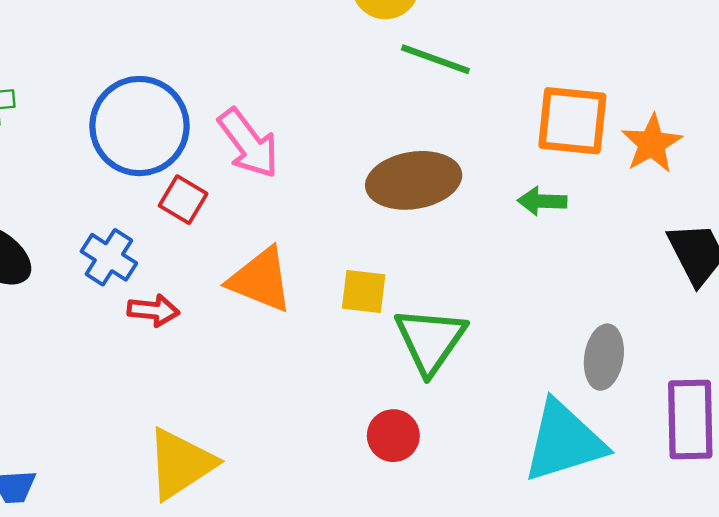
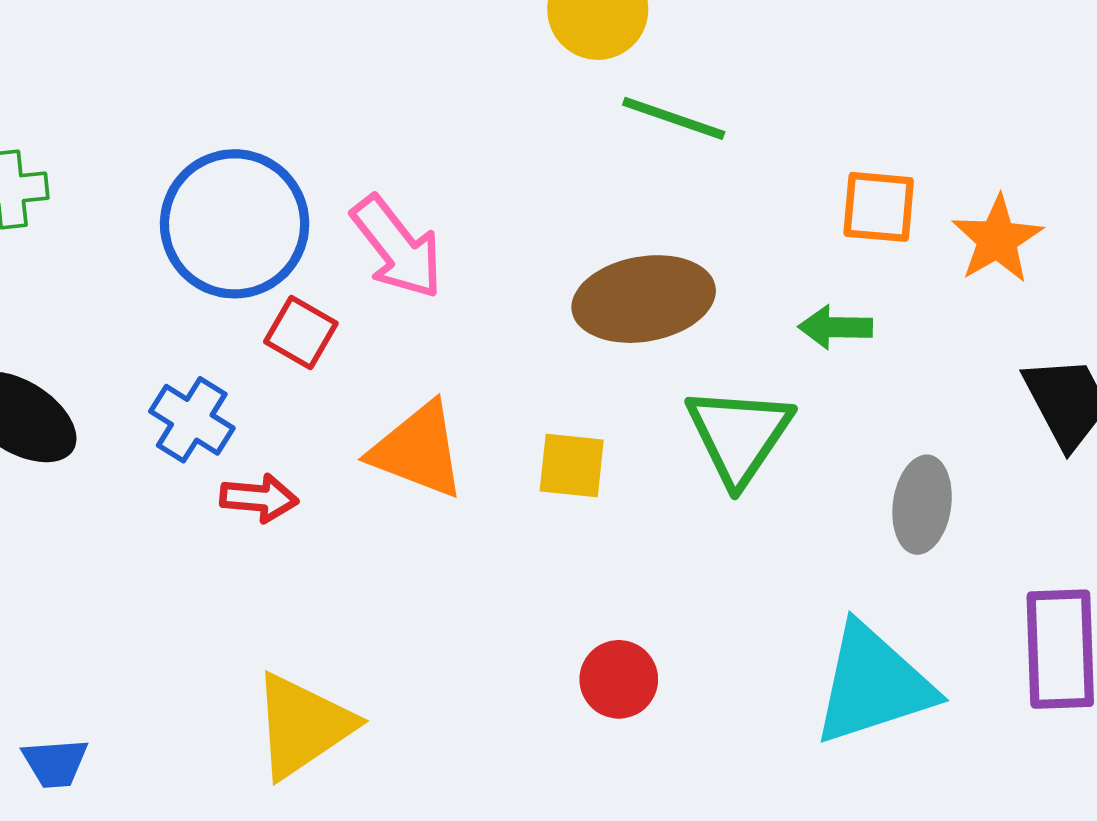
orange square: (572, 121) -> (879, 207), size x0.7
green triangle: (430, 340) -> (739, 435), moved
gray ellipse: (604, 357) -> (922, 505), moved

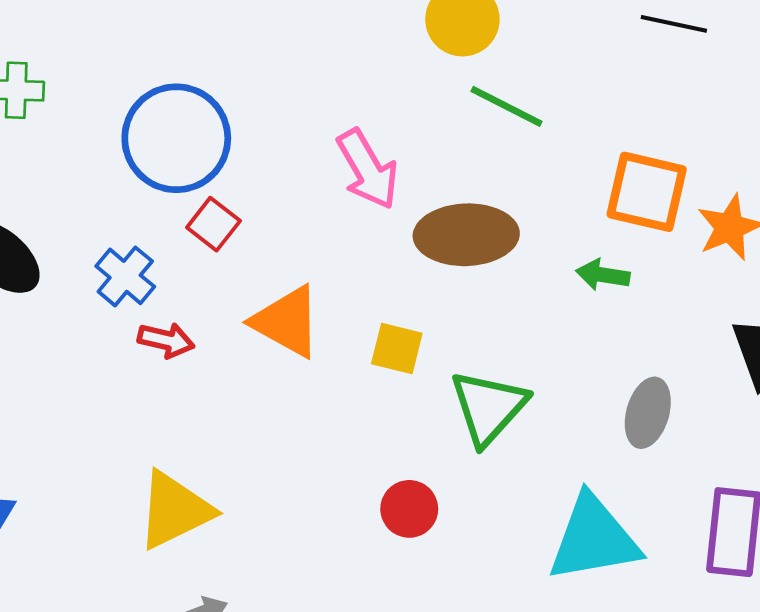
orange square: (879, 207) -> (647, 192), size x1.4
pink arrow: (397, 247) -> (368, 169), moved
green triangle: (739, 435) -> (488, 407), moved

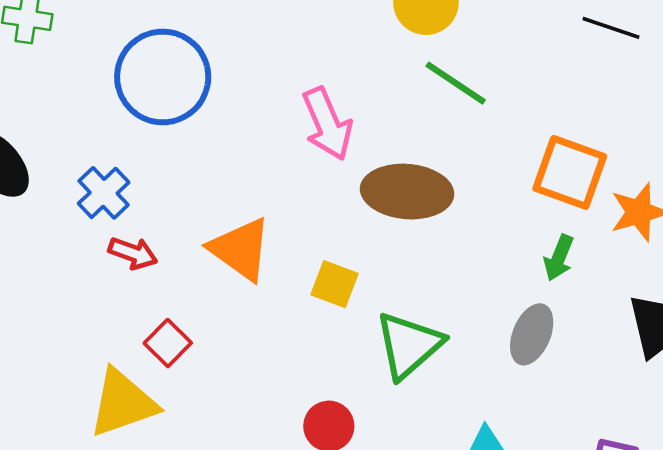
red square: (213, 224) -> (168, 343), moved
green arrow: (603, 275) -> (559, 258), moved, turned -84
gray ellipse: (648, 413) -> (532, 334), moved

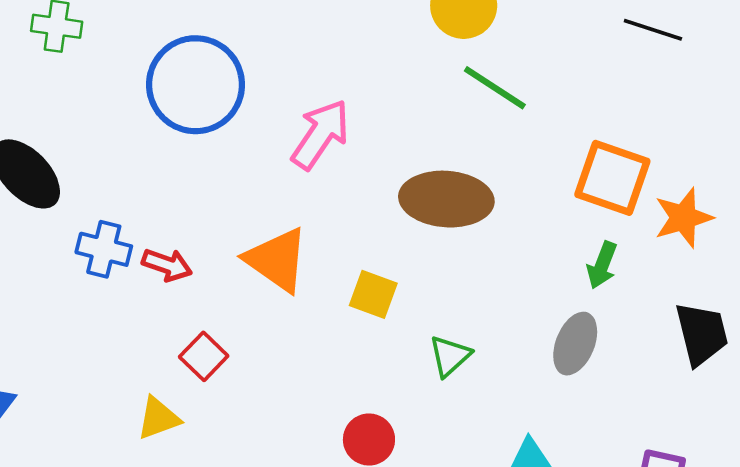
pink arrow: (327, 124) -> (320, 134), moved, turned -122
blue cross: (104, 193) -> (104, 249), moved, turned -32
green triangle: (409, 345) -> (450, 356), size x0.6
yellow triangle: (123, 403) -> (158, 418), size x0.6

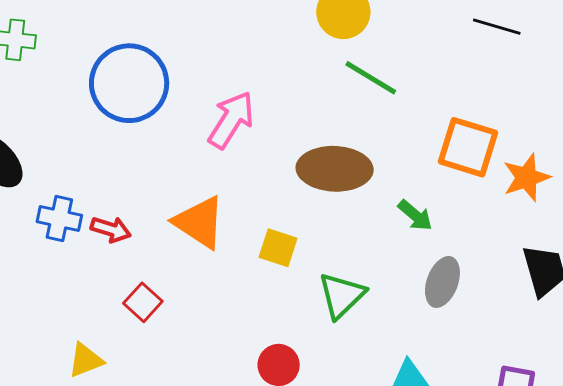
green arrow: (602, 265) -> (415, 215), moved, turned -69
green triangle: (450, 356) -> (342, 295), size x1.4
yellow triangle: (158, 418) -> (86, 360), moved

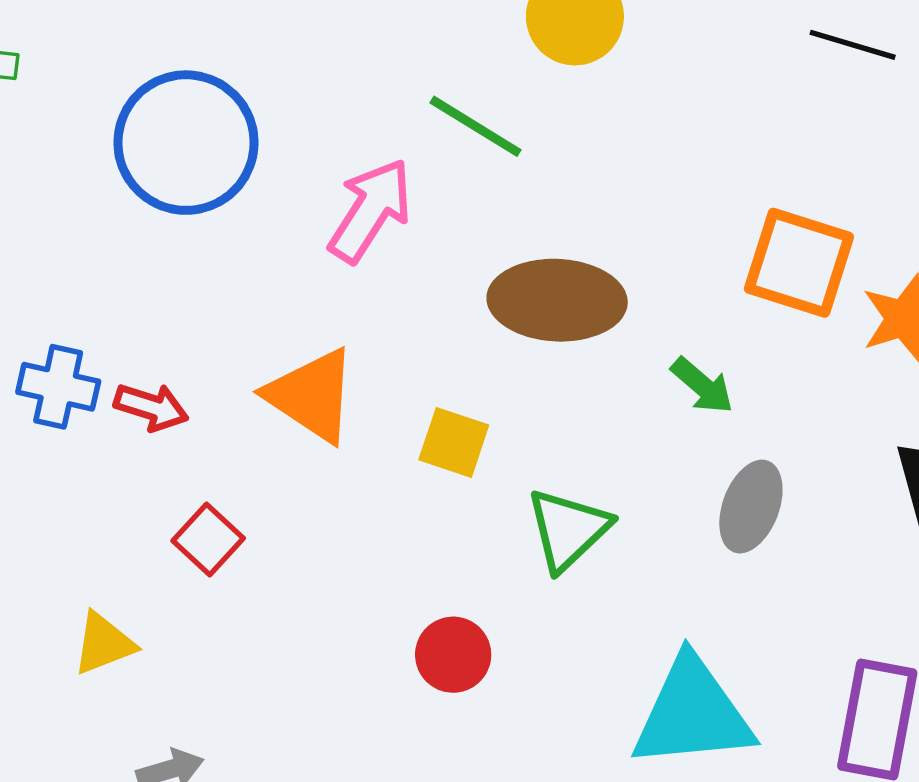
green line: (371, 78) -> (475, 126), moved

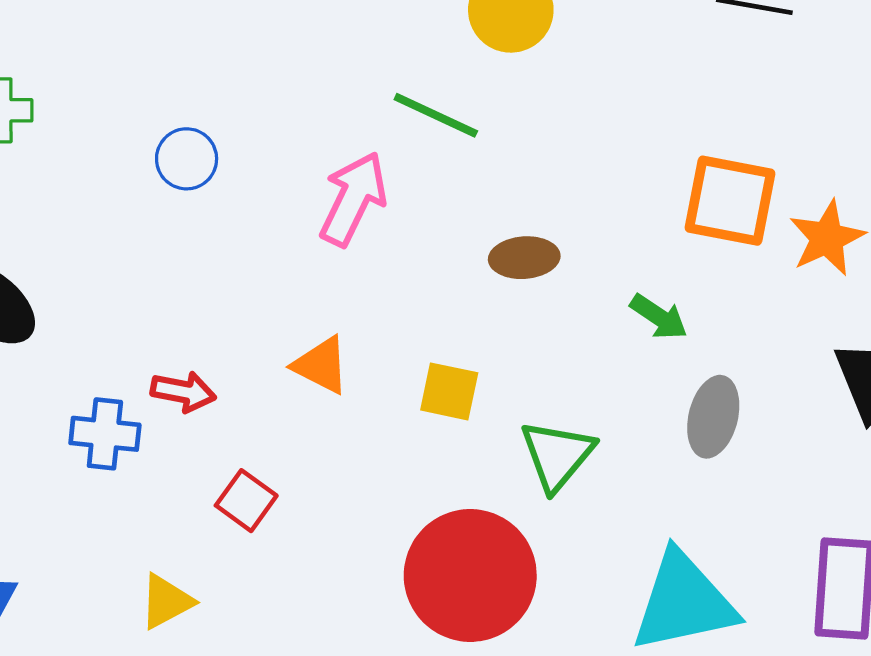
blue circle: (186, 143) -> (187, 159), size x0.5
brown ellipse: (557, 300) -> (524, 258), size x0.6
blue cross: (58, 387) -> (105, 434), moved
orange triangle: (312, 395) -> (321, 365), size x0.7
red circle: (453, 655) -> (470, 575), size x2.0

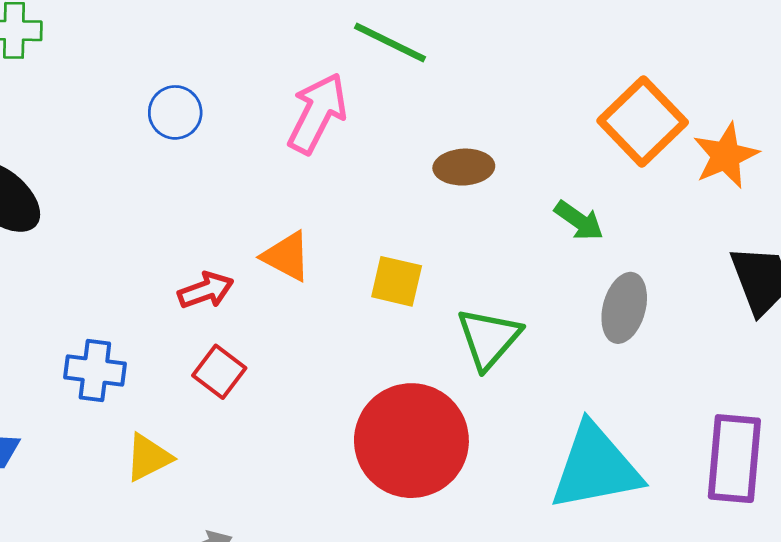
blue circle: (187, 159) -> (175, 112), moved
orange square: (730, 201) -> (643, 122), turned 34
red arrow: (183, 392) -> (206, 290), moved, turned -32
blue cross: (105, 434) -> (95, 370), moved

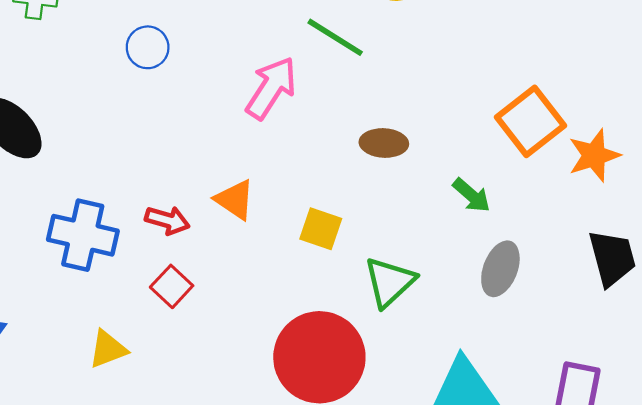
blue circle: (175, 112) -> (148, 47), moved
red arrow: (206, 290) -> (167, 220), turned 30
blue cross: (95, 370) -> (83, 235), moved, size x1.4

